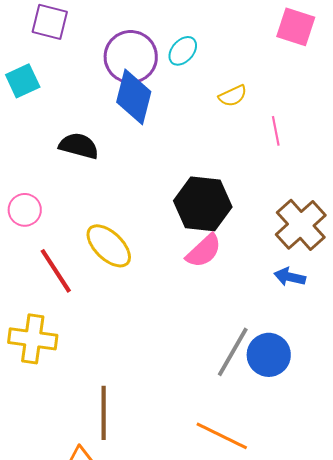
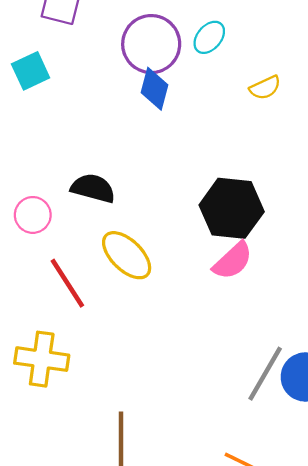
blue diamond: (134, 97) -> (155, 89), size x0.7
black semicircle: (79, 146) -> (93, 188), moved

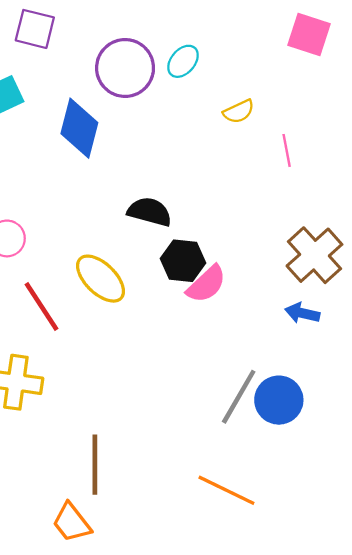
blue diamond: (155, 89) -> (79, 128), moved, size x1.4
black semicircle: (93, 188) -> (150, 212), moved
black hexagon: (232, 208) -> (183, 261), moved, size x0.7

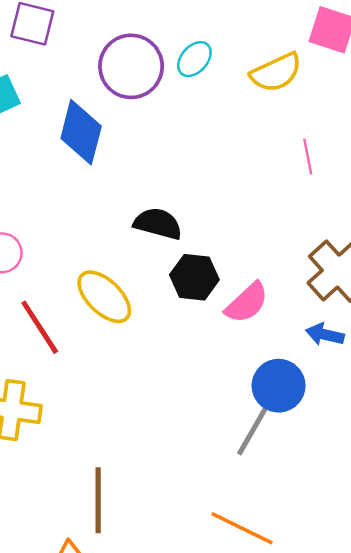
yellow semicircle: (239, 111) -> (276, 72), moved, size x1.5
pink semicircle: (206, 284) -> (247, 303), moved
blue circle: (279, 400) -> (279, 386), moved

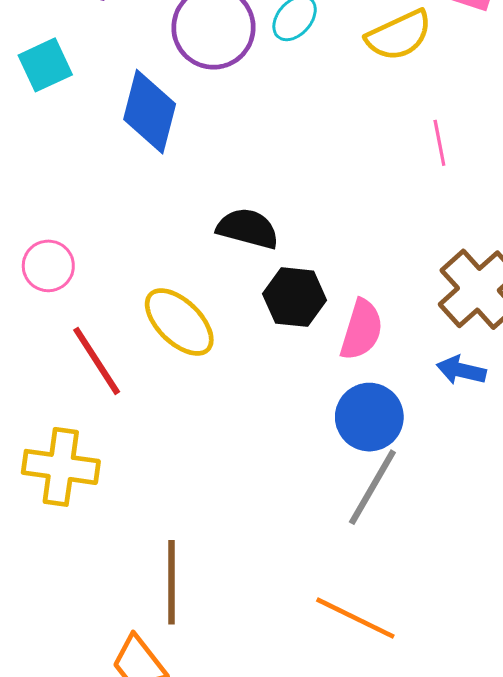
pink semicircle: (247, 303) -> (362, 330), turned -30
blue circle: (279, 386) -> (369, 417), moved

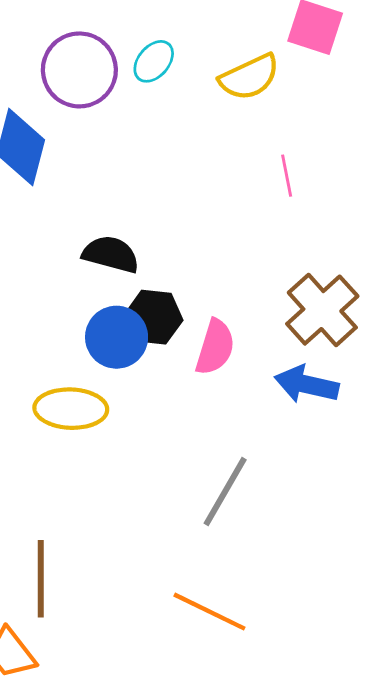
yellow ellipse: (179, 322) -> (71, 409), moved, turned -42
blue arrow: (461, 370) -> (307, 384), size x1.4
blue circle: (369, 417) -> (117, 337), moved

